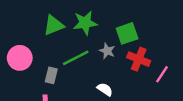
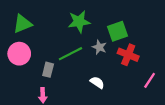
green triangle: (54, 25) -> (22, 24), moved
pink line: (162, 74) -> (150, 80), moved

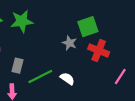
green star: (79, 22) -> (22, 21), moved
green line: (70, 54) -> (40, 76), moved

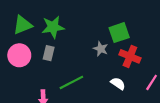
gray rectangle: (17, 66) -> (49, 53), moved
white semicircle: (67, 79) -> (118, 83), moved

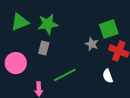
pink circle: (19, 55) -> (16, 63), moved
white semicircle: (118, 83) -> (108, 76), turned -144

